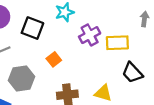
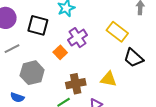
purple cross: (90, 35) -> (78, 38), moved
yellow rectangle: (117, 43) -> (117, 32), turned 45

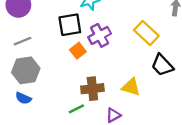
black square: (38, 25) -> (70, 25), moved, turned -30
gray hexagon: (32, 73) -> (26, 70), moved

